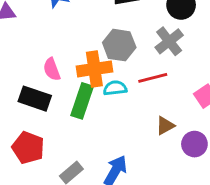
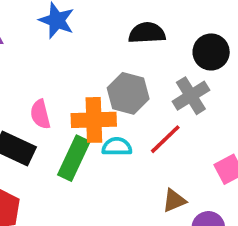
red line: (153, 78) -> (165, 139), turned -36

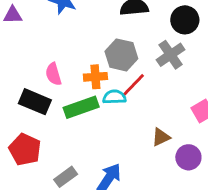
orange cross: (94, 120) -> (95, 77), size x0.7
red line: (165, 139) -> (133, 85), moved
green rectangle: (74, 158) -> (81, 107), turned 48

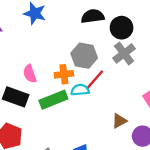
black circle: (185, 20) -> (122, 28), moved

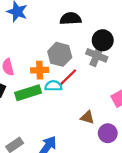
black circle: (122, 28) -> (103, 40), moved
gray cross: (124, 53) -> (97, 55), turned -35
brown triangle: (119, 121) -> (87, 117), turned 40

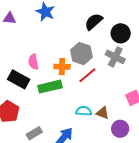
black semicircle: (71, 19) -> (94, 22), turned -42
black circle: (103, 40) -> (121, 33), moved
cyan semicircle: (53, 86) -> (84, 111), moved

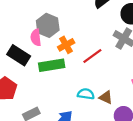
gray hexagon: (81, 54) -> (48, 25), moved
orange cross: (62, 67) -> (66, 45), turned -35

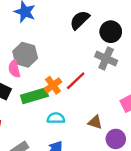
orange cross: (66, 45) -> (53, 85), moved
cyan semicircle: (86, 94) -> (56, 118), moved

